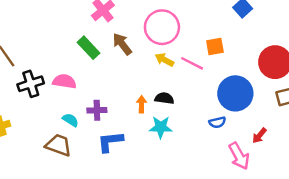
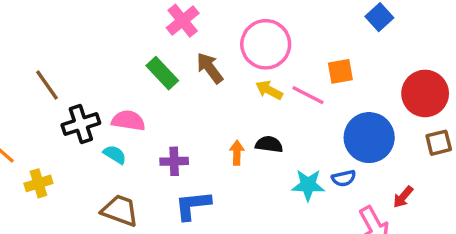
cyan semicircle: (70, 120) -> (115, 155), moved
cyan star: (161, 127) -> (308, 185), moved

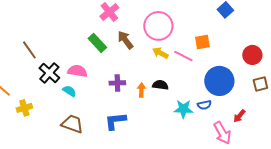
red circle: (425, 93) -> (252, 55), size x0.7
black cross: (81, 124) -> (49, 73), turned -30
purple cross: (174, 161) -> (117, 83), moved

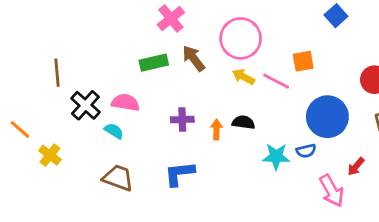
green rectangle: (97, 43) -> (154, 63), turned -60
brown line: (29, 50) -> (57, 73), turned 30
yellow cross: (24, 108) -> (50, 155), turned -35

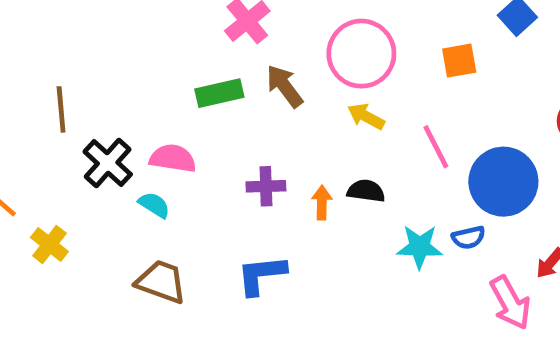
orange square: (303, 61) -> (459, 61), moved
pink line: (276, 81) -> (436, 147), moved, turned 36

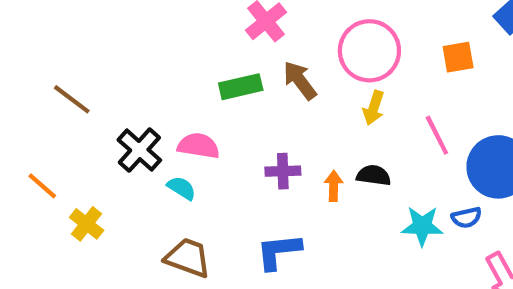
brown line: (61, 109) -> (72, 99), moved, turned -48
yellow arrow: (366, 116) -> (374, 108), turned -100

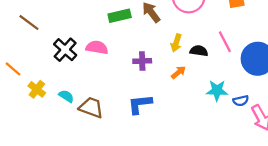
yellow arrow: (374, 108) -> (176, 43), moved
black semicircle: (374, 175) -> (199, 51), moved
orange arrow: (334, 186) -> (178, 72), moved, turned 49
cyan semicircle: (182, 188) -> (66, 96), moved
blue semicircle: (467, 218) -> (241, 101), moved

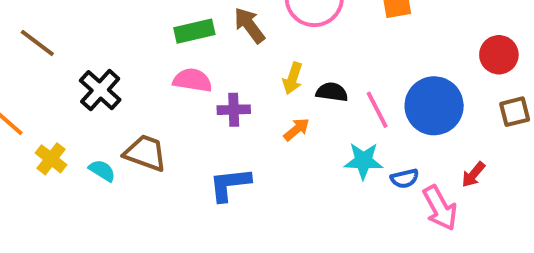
pink line: (225, 42) -> (377, 110), moved
pink semicircle: (97, 47) -> (192, 80), moved
brown trapezoid: (91, 107) -> (145, 153), moved

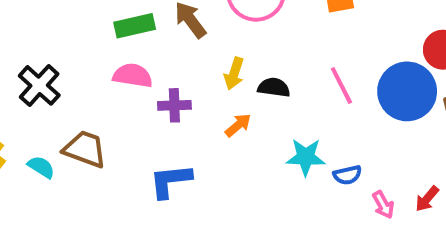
blue circle: (434, 106) -> (407, 91), moved
pink line: (377, 110) -> (341, 85), moved
red arrow: (473, 175) -> (427, 199), moved
pink arrow: (440, 208) -> (383, 205), size x0.6

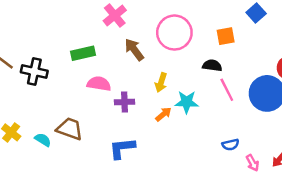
green rectangle: (135, 26) -> (83, 53), moved
black cross: (39, 85) -> (34, 72), moved, turned -30
black semicircle: (274, 87) -> (212, 65), moved
cyan star: (306, 157) -> (187, 102), moved

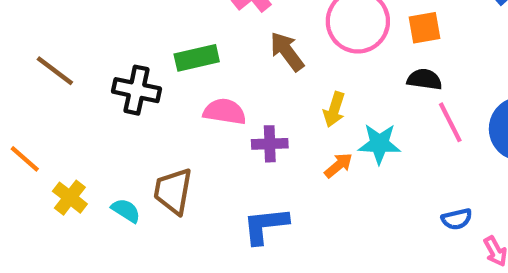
orange square: (226, 36) -> (424, 28), moved
black cross: (34, 72) -> (137, 90), moved
brown trapezoid: (70, 129) -> (173, 191), turned -100

